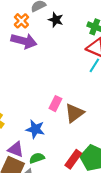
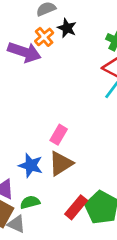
orange cross: (21, 21) -> (44, 37), moved
brown triangle: (74, 113) -> (61, 163), moved

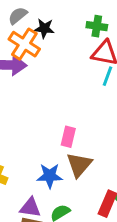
orange cross: (44, 37) -> (24, 44), size x1.5

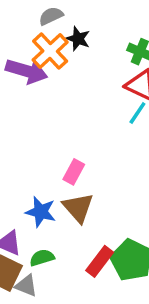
brown triangle: (79, 165) -> (78, 208), turned -36

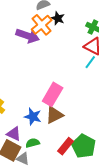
pink rectangle: (74, 172) -> (53, 94), size x1.6
brown triangle: (78, 208) -> (54, 115), turned 42

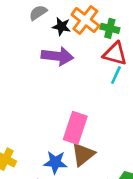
orange cross: (42, 25) -> (85, 20), moved
purple arrow: (28, 36) -> (57, 56), moved

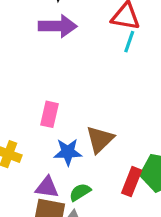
pink rectangle: (75, 128) -> (49, 114), moved, size x0.7

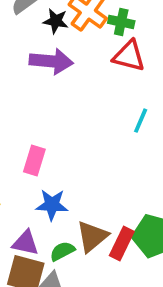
cyan line: (129, 42) -> (141, 121), moved
brown triangle: (100, 139) -> (92, 236), moved

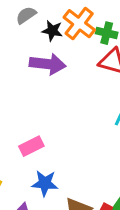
pink rectangle: (34, 160) -> (31, 146), turned 45

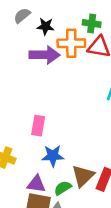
orange cross: (79, 24) -> (71, 43), moved, turned -32
pink rectangle: (31, 146) -> (38, 126), turned -48

